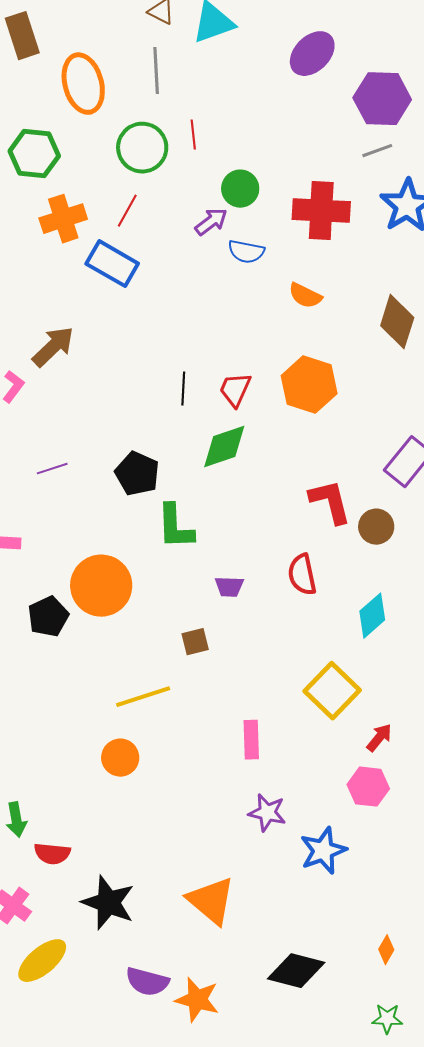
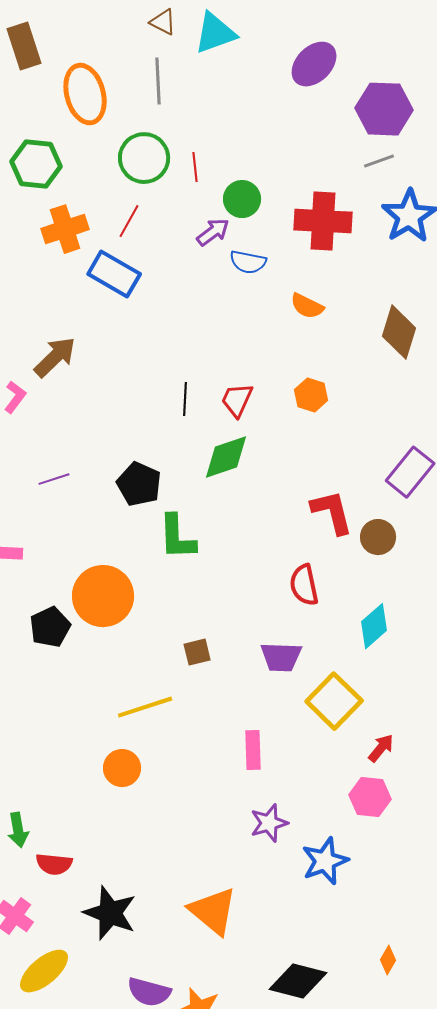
red line: (193, 135) -> (195, 167), moved
orange hexagon: (309, 385) -> (311, 395), size x0.6
purple trapezoid: (229, 587) -> (281, 657), moved, size x1.4
purple star: (267, 813) -> (269, 823), turned -30

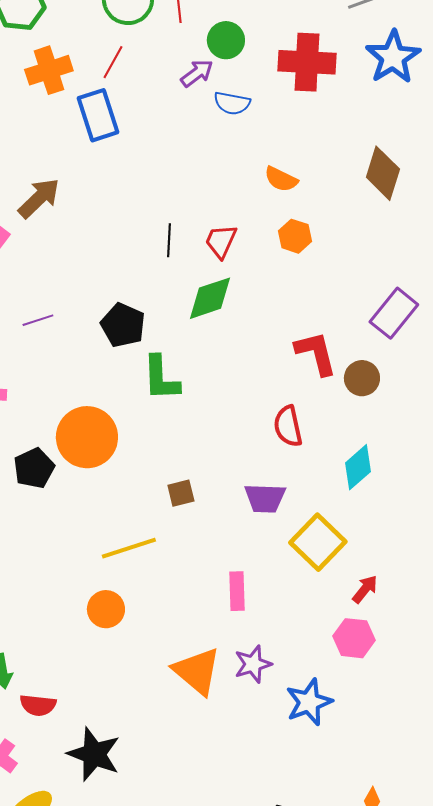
blue rectangle: (114, 274) -> (98, 115), turned 42
orange semicircle: (307, 306) -> (281, 179), moved
orange triangle: (213, 911) -> (197, 671), moved

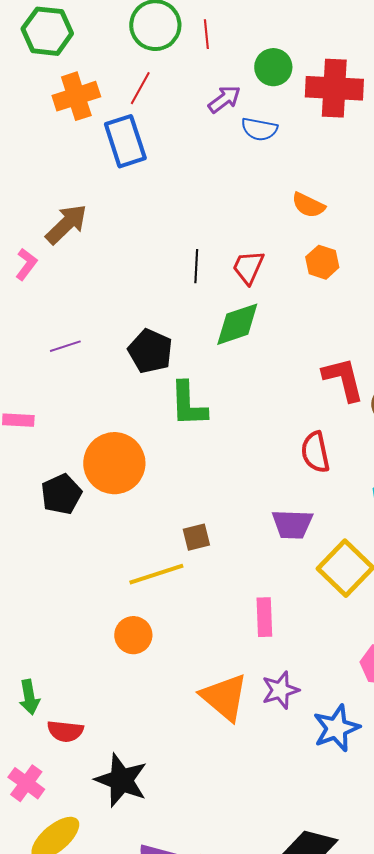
green circle: (226, 40) -> (273, 67), moved
brown square: (181, 493) -> (196, 537), moved

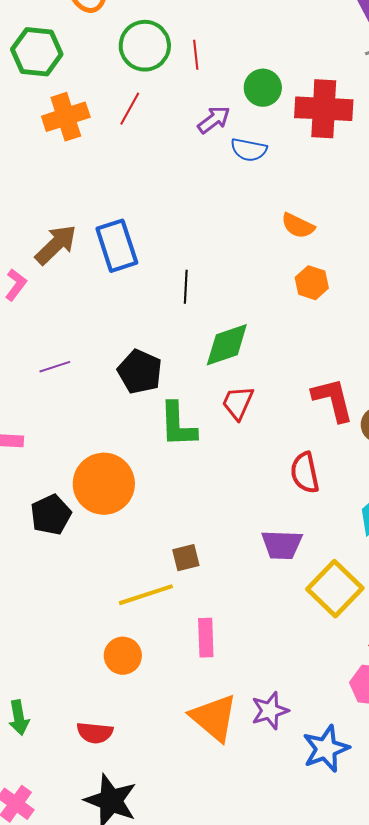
blue rectangle: (125, 141) -> (117, 246), moved
red trapezoid: (248, 267) -> (238, 403), moved
pink rectangle: (264, 617) -> (206, 638), moved
red semicircle: (65, 731) -> (95, 733), moved

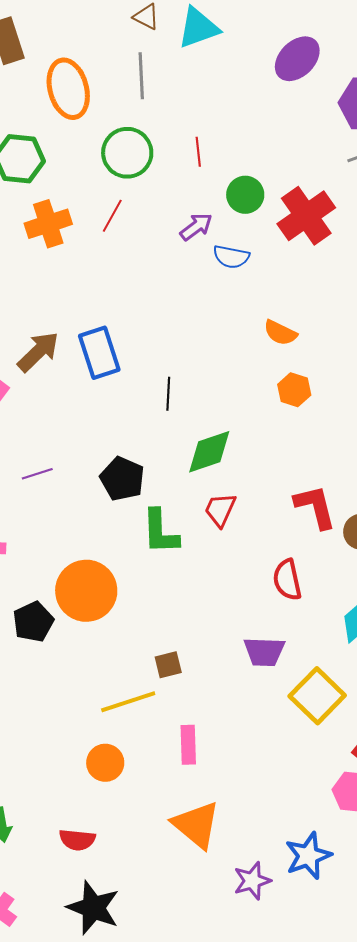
red line: (196, 55) -> (198, 152), moved
red cross: (324, 109) -> (306, 216), turned -38
purple star: (270, 711) -> (252, 881), moved

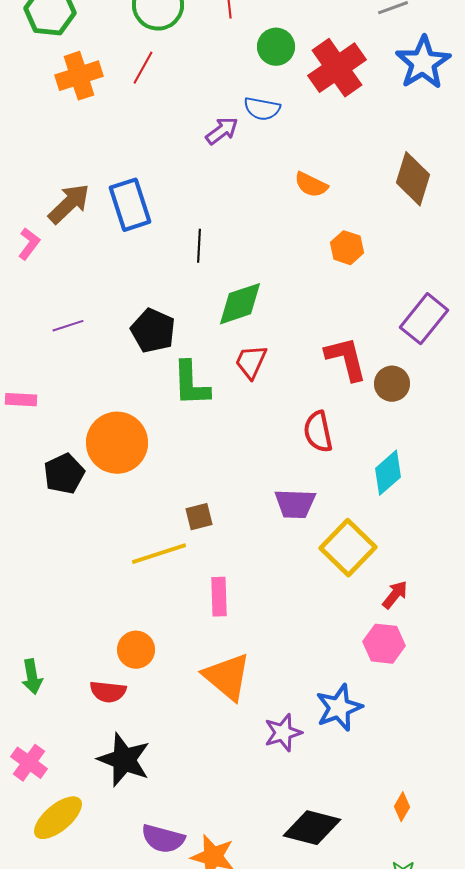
purple arrow: (196, 227) -> (222, 131), moved
orange hexagon: (294, 390) -> (347, 248), moved
orange circle: (105, 763) -> (136, 650), moved

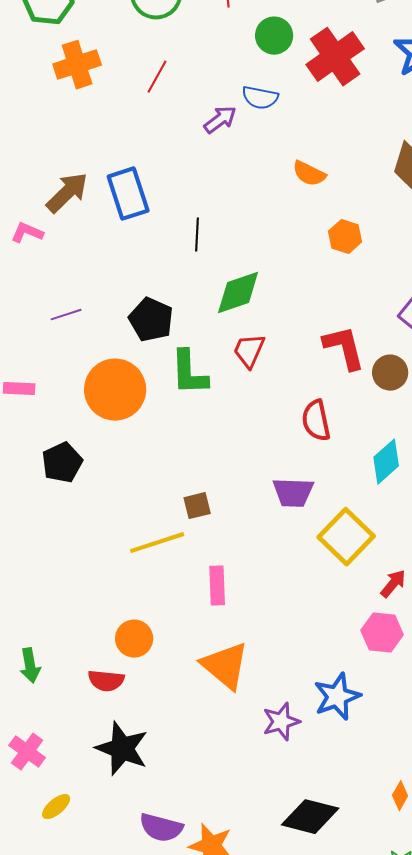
red line: (143, 68) -> (157, 77), moved
pink L-shape: (29, 244) -> (27, 233), turned -104
orange circle: (117, 443) -> (115, 390), moved
yellow ellipse: (58, 818) -> (56, 807), size x0.6

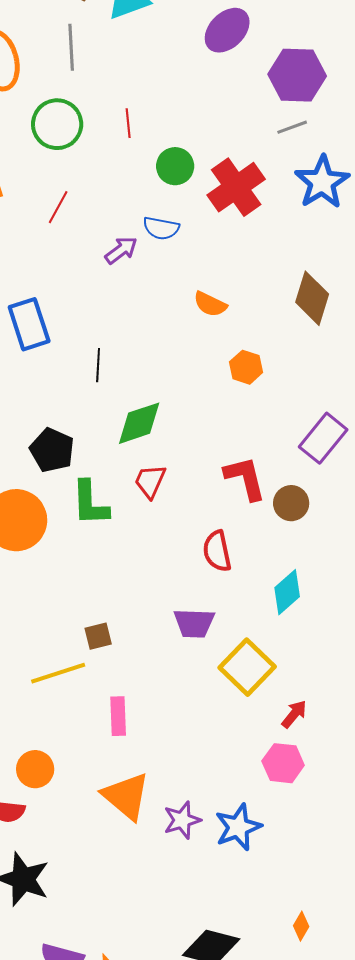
purple star: (281, 722) -> (182, 820), moved

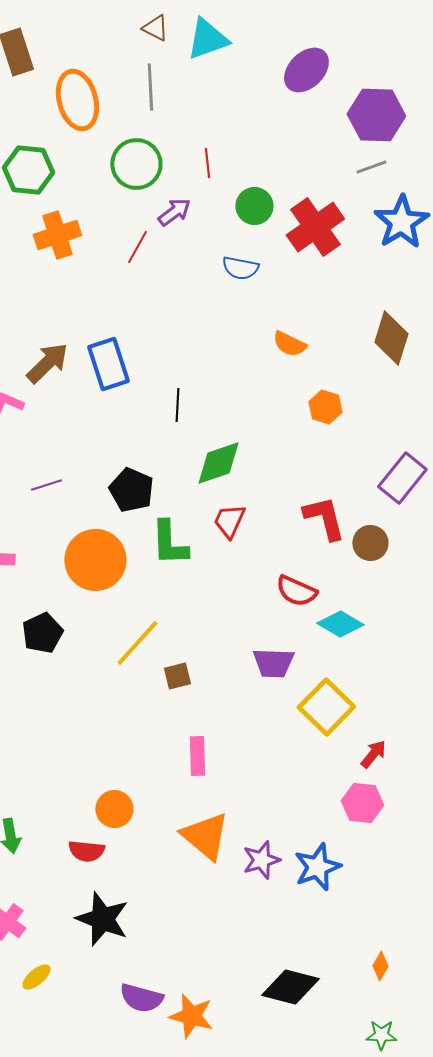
purple arrow: (121, 250) -> (174, 212), moved
red semicircle: (217, 551) -> (296, 591), turned -54
cyan diamond: (287, 592) -> (340, 624), moved, turned 72
yellow line: (58, 673) -> (137, 643), moved, turned -30

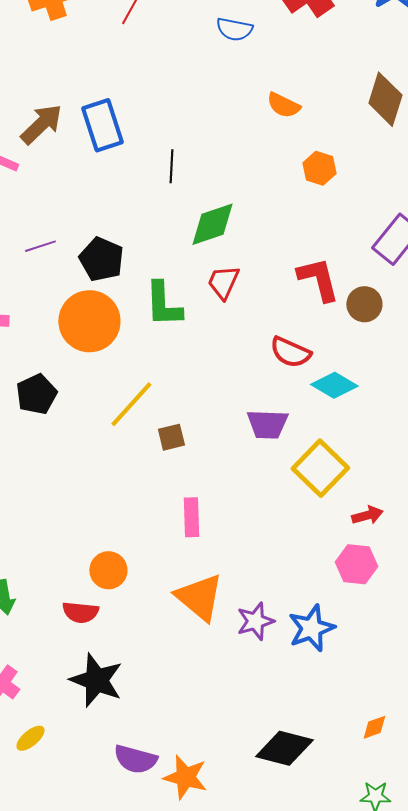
black pentagon: (131, 490) -> (101, 259), moved
red arrow: (373, 754) -> (367, 515), turned 36
orange diamond: (380, 966) -> (374, 727), turned 40

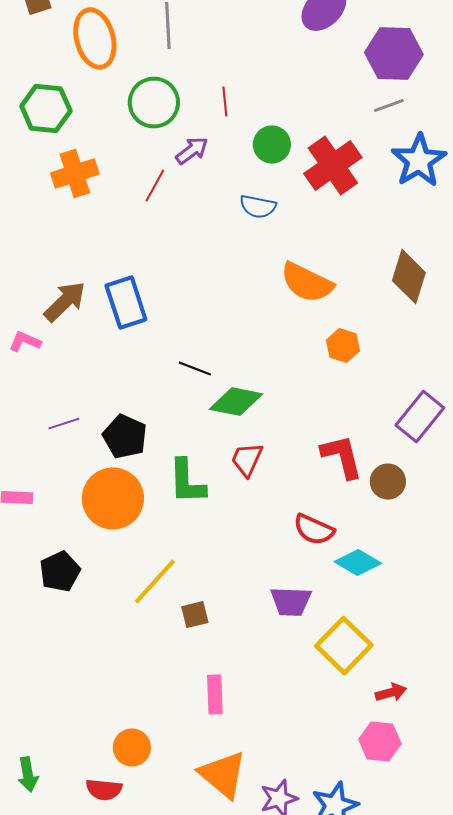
orange semicircle: (283, 105) -> (307, 283), size x1.6
black line: (171, 166) -> (195, 369), moved, turned -72
green diamond: (212, 224) -> (236, 402), turned 30

